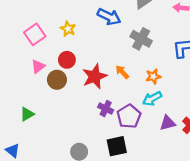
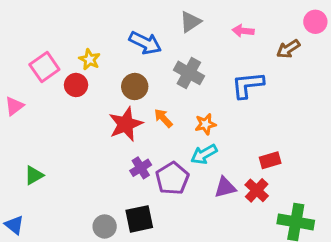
red circle: (67, 60) -> (76, 85), moved
pink triangle: (38, 66) -> (14, 106), moved
brown circle: (57, 80) -> (135, 86), moved
purple cross: (106, 109) -> (141, 168), turned 32
black square: (117, 146) -> (139, 219), moved

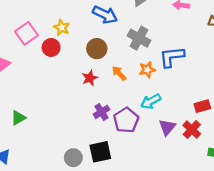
blue L-shape: (248, 85) -> (172, 57), moved
red star: (126, 124) -> (90, 78), size x0.6
orange star: (205, 124) -> (147, 70), moved
purple triangle: (225, 187) -> (167, 127), turned -36

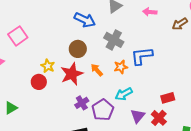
yellow star: (62, 28) -> (48, 66), moved
red circle: (51, 47) -> (39, 82), moved
red star: (90, 78) -> (72, 74), size x1.6

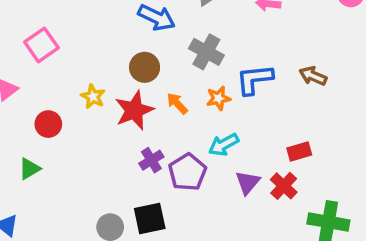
brown arrow: (180, 24) -> (313, 76), moved, turned 56
red circle: (39, 82) -> (48, 124), moved

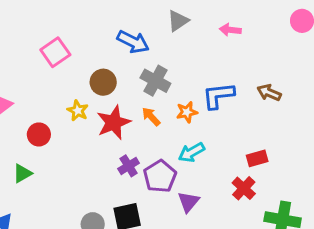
pink square: (41, 45) -> (55, 52), moved
gray cross: (206, 52) -> (155, 81), moved
brown circle: (145, 67) -> (103, 82), moved
purple triangle: (248, 182) -> (188, 202), moved

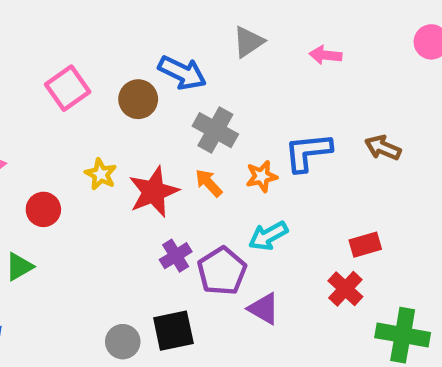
brown circle: (103, 82) -> (138, 99), moved
purple triangle: (188, 202) -> (264, 309), turned -40

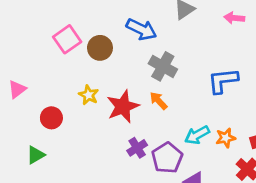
brown circle: (138, 99) -> (100, 48), moved
orange star: (262, 176) -> (226, 138), moved

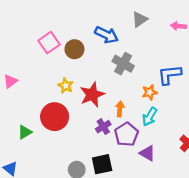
orange arrow: (159, 101) -> (120, 109), moved, turned 48
red circle: (51, 118) -> (55, 117), moved, size x1.6
cyan arrow: (197, 135) -> (150, 117), turned -30
orange star: (226, 138) -> (150, 92), moved

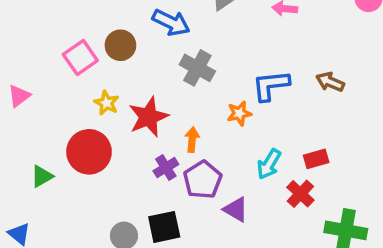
pink square: (49, 43) -> (80, 57), moved
cyan arrow: (150, 117) -> (269, 164), moved

